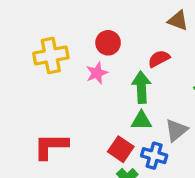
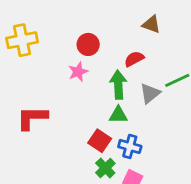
yellow cross: (51, 55) -> (22, 40), moved
gray triangle: (176, 130) -> (150, 93), moved
red L-shape: (51, 146) -> (32, 118), moved

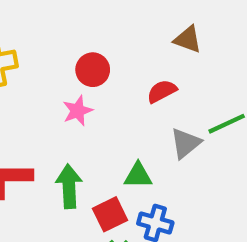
green arrow: (118, 85) -> (69, 186), moved
red square: (100, 141) -> (110, 214), turned 30

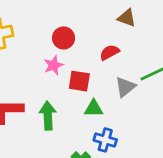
red square: (110, 214) -> (79, 81), moved, turned 35

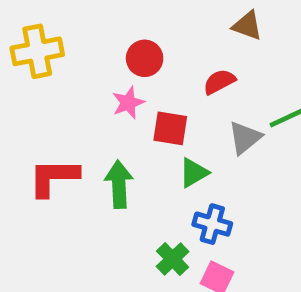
green triangle: (94, 108) -> (194, 173), turned -30

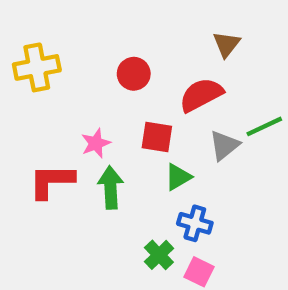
brown triangle: (247, 26) -> (226, 44), turned 48
red semicircle: (219, 82) -> (201, 95), size x1.5
pink star: (128, 103) -> (96, 143), moved

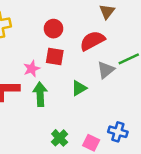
red square: (157, 137) -> (55, 57), moved
blue cross: (195, 223) -> (118, 132), moved
green cross: (159, 255) -> (60, 138), moved

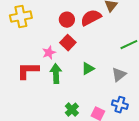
red semicircle: (92, 41) -> (91, 18), moved
red square: (55, 57) -> (68, 43), turned 35
gray triangle: (106, 70) -> (119, 75), moved

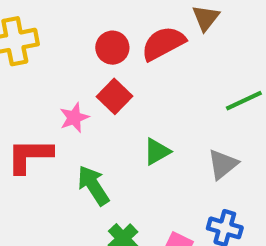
green arrow: (56, 74) -> (93, 185), moved, turned -30

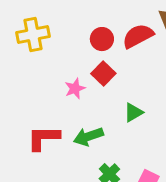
red L-shape: (30, 156) -> (43, 138), moved
green arrow: (93, 185) -> (88, 136), turned -76

